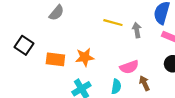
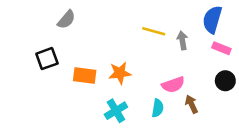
gray semicircle: (57, 13) -> (66, 20), moved
black square: (24, 45) -> (47, 59), turned 36

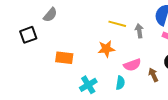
black square: (47, 59) -> (28, 35), moved
orange star: (120, 73) -> (106, 49), moved
brown arrow: (191, 104) -> (153, 75), moved

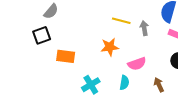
black square: (28, 35) -> (42, 35), moved
brown arrow: (153, 75) -> (159, 85), moved

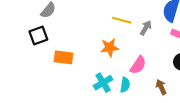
gray arrow: (144, 28) -> (146, 28), turned 40
pink semicircle: (137, 64) -> (138, 65), turned -36
cyan cross: (91, 85) -> (103, 83), moved

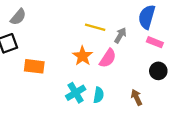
orange star: (110, 48) -> (83, 56), turned -30
pink semicircle: (138, 65) -> (108, 58), moved

